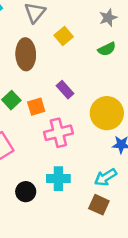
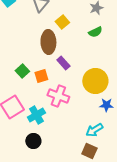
brown ellipse: (26, 54) -> (48, 42), moved
pink cross: (58, 133) -> (58, 96), turned 35
cyan cross: (58, 179) -> (36, 115), moved, turned -30

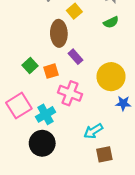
cyan arrow: (94, 130) -> (93, 131), moved
black circle: (33, 141) -> (42, 143), size x1.5
brown square: (89, 151) -> (104, 154), turned -35

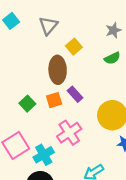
orange square: (51, 71) -> (54, 100), moved
pink cross: (70, 93) -> (69, 133), turned 35

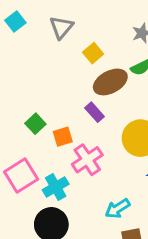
brown ellipse: (58, 70) -> (110, 82), moved, turned 64
orange square: (54, 100) -> (63, 137), moved

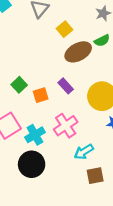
purple rectangle: (94, 112) -> (66, 86), moved
pink cross: (87, 160) -> (66, 126), moved

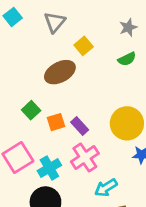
brown ellipse: (78, 52) -> (60, 72), moved
purple rectangle: (66, 86) -> (80, 126), moved

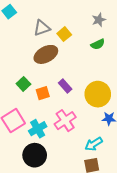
gray triangle: (55, 22) -> (42, 28), moved, turned 30
purple rectangle: (80, 126) -> (65, 86), moved
cyan arrow: (106, 188) -> (94, 144), moved

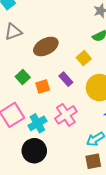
gray triangle: (42, 28) -> (13, 32), moved
yellow square: (64, 34) -> (84, 58), moved

